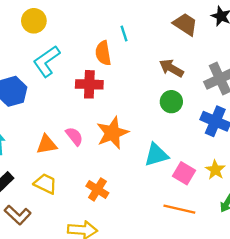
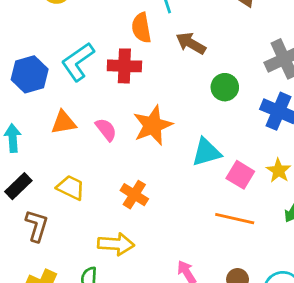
cyan L-shape: (47, 61) -> (78, 62), moved
brown arrow: (171, 68) -> (191, 43), moved
orange triangle: (47, 144) -> (64, 122), moved
brown L-shape: (18, 215) -> (37, 226), turned -116

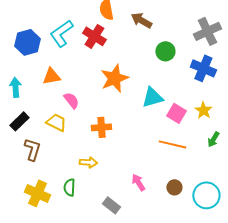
red cross: (124, 66) -> (94, 36), turned 30
pink semicircle: (106, 130) -> (71, 100), moved
orange cross: (134, 195) -> (101, 127), turned -36
yellow arrow: (116, 244) -> (88, 162), size x0.7

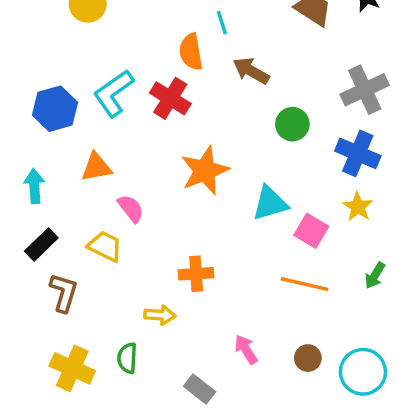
yellow star: (203, 110) -> (358, 207), moved
orange cross: (101, 127) -> (196, 274), moved

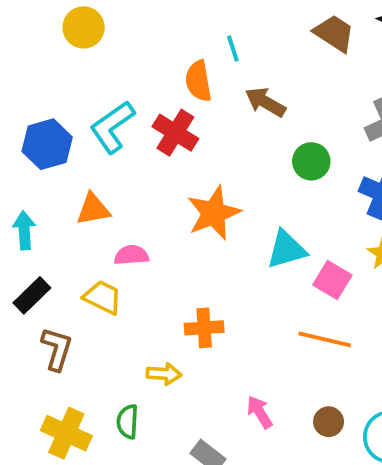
pink semicircle: (131, 208) -> (131, 255), turned -56

